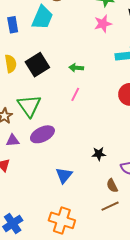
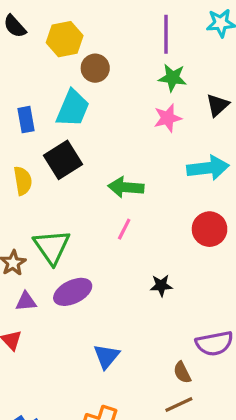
black square: (37, 65) -> (63, 160), moved
green arrow: (76, 68) -> (126, 187), size x1.5
black star: (99, 154) -> (161, 285), moved

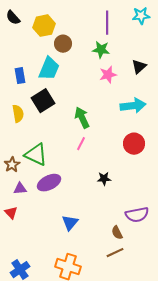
green star: (172, 78) -> (101, 50), moved
green arrow: (126, 187) -> (82, 118), turned 60
green triangle: (52, 247) -> (36, 155), turned -30

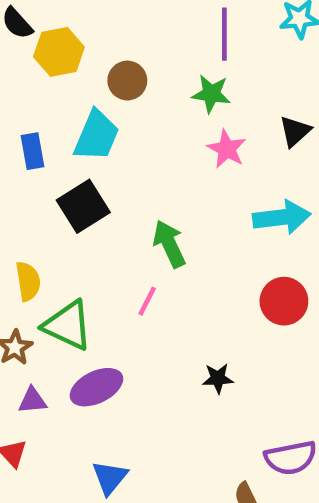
yellow hexagon: (44, 26) -> (59, 52), moved
pink star: (108, 75) -> (227, 149), turned -30
yellow semicircle: (18, 114) -> (28, 281), moved
pink line: (81, 144) -> (147, 301), moved
blue triangle: (70, 223) -> (110, 478), moved

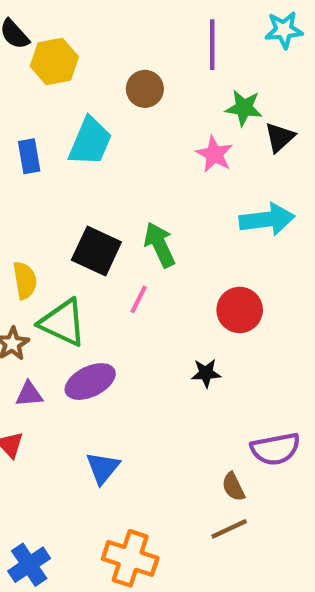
brown circle: (127, 81) -> (145, 89), moved
green star: (211, 94) -> (244, 108), moved
black square: (83, 206) -> (96, 251), moved, turned -33
red circle: (284, 301) -> (240, 310), moved

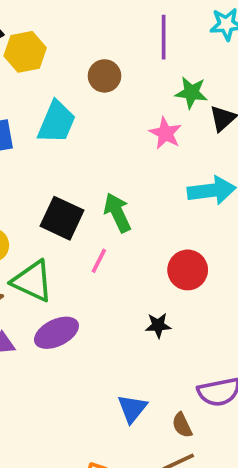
blue triangle: (103, 468) -> (132, 409), moved

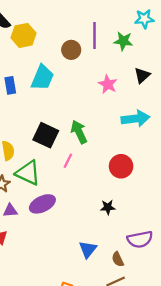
purple line: (164, 37) -> (94, 35), moved
green star: (191, 93) -> (123, 41), moved
black star: (158, 325) -> (108, 207), moved

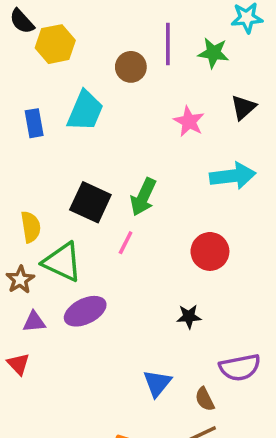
green arrow: (79, 132) -> (143, 197), turned -130

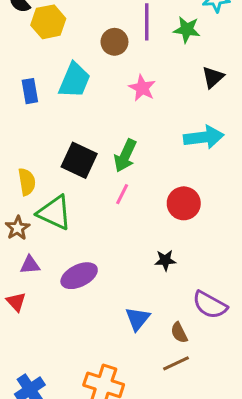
pink star: (189, 121) -> (142, 88), moved
pink line: (126, 243) -> (122, 194), moved
purple ellipse: (85, 311) -> (79, 276), moved
purple semicircle: (240, 367) -> (210, 305), turned 40

